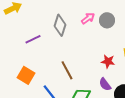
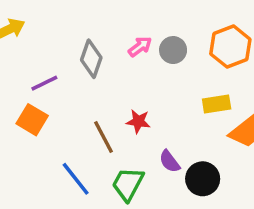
red star: (108, 61) -> (138, 121), moved
orange square: (26, 75) -> (32, 120), moved

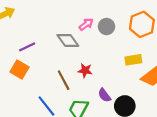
gray diamond: (91, 59) -> (68, 40), moved, turned -55

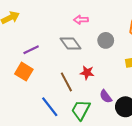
pink arrow: (86, 24) -> (81, 20), moved, turned -144
gray circle: (107, 27) -> (106, 40), moved

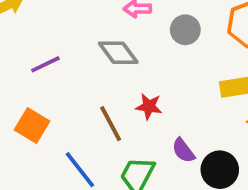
gray circle: (106, 40) -> (185, 30), moved
orange square: (24, 72) -> (32, 126), moved

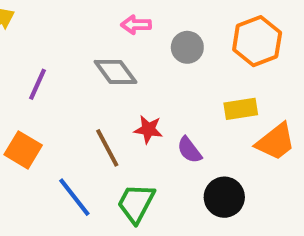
purple line: (45, 64) -> (37, 84), turned -40
purple semicircle: (183, 150) -> (189, 150), moved

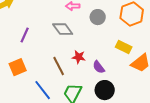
yellow rectangle: (241, 109) -> (124, 47), turned 35
orange square: (23, 150) -> (18, 67), turned 36
black circle: (224, 197) -> (105, 90), moved

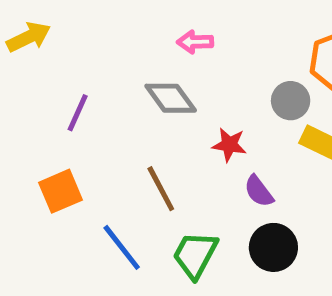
gray circle: (98, 17) -> (291, 101), moved
red star: (79, 57) -> (229, 145), moved

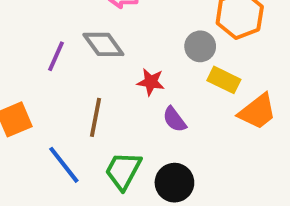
purple line: (78, 113) -> (56, 56), moved
brown line: (161, 189) -> (95, 117), turned 39
black circle: (273, 247) -> (174, 183), moved

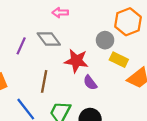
red star: (151, 82) -> (76, 61), size x1.5

